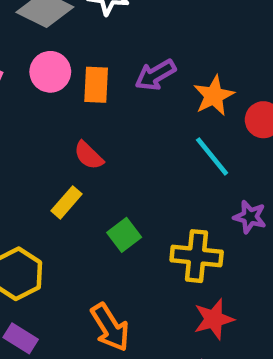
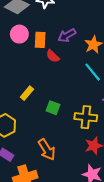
red semicircle: (89, 155) -> (53, 56), moved
green square: (124, 235) -> (53, 108), turned -32

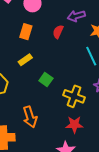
orange rectangle: (40, 40) -> (26, 32), moved
red semicircle: (53, 56) -> (58, 32), turned 56

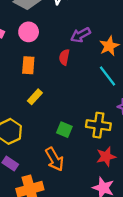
green square: (46, 80) -> (64, 130), moved

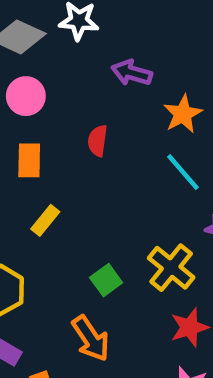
purple arrow: (81, 35) -> (132, 73), moved, turned 48
yellow cross: (98, 125) -> (171, 268), turned 35
green square: (64, 130) -> (106, 280), turned 35

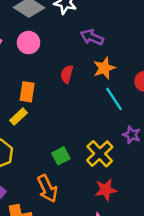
orange star: (183, 114) -> (104, 68), moved
orange rectangle: (29, 160) -> (27, 92), moved
yellow rectangle: (45, 220) -> (19, 117), moved

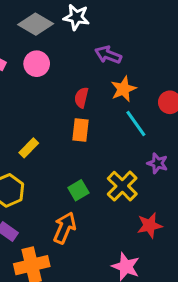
orange rectangle: (27, 92) -> (80, 130), moved
orange arrow: (47, 188) -> (65, 228), turned -128
red star: (106, 190) -> (150, 225), moved

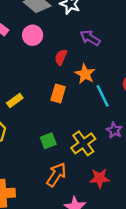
orange star: (123, 89) -> (85, 74), moved, turned -30
red semicircle: (81, 98) -> (61, 57), moved
orange arrow: (65, 228) -> (56, 175), moved

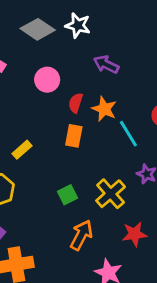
pink circle: (33, 35) -> (47, 80), moved
red semicircle: (61, 57) -> (76, 103), moved

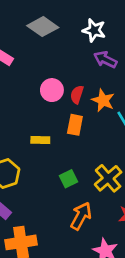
white star: (78, 25) -> (94, 30), moved
pink circle: (47, 80) -> (52, 90), moved
yellow rectangle: (22, 150) -> (40, 140), moved, turned 42

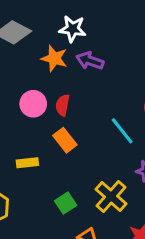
orange star: (103, 100) -> (54, 58), moved
orange rectangle: (75, 125) -> (65, 140), turned -42

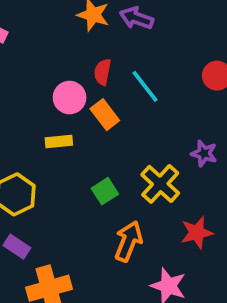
pink circle: (33, 104) -> (70, 98), moved
cyan line: (122, 131) -> (145, 86), moved

